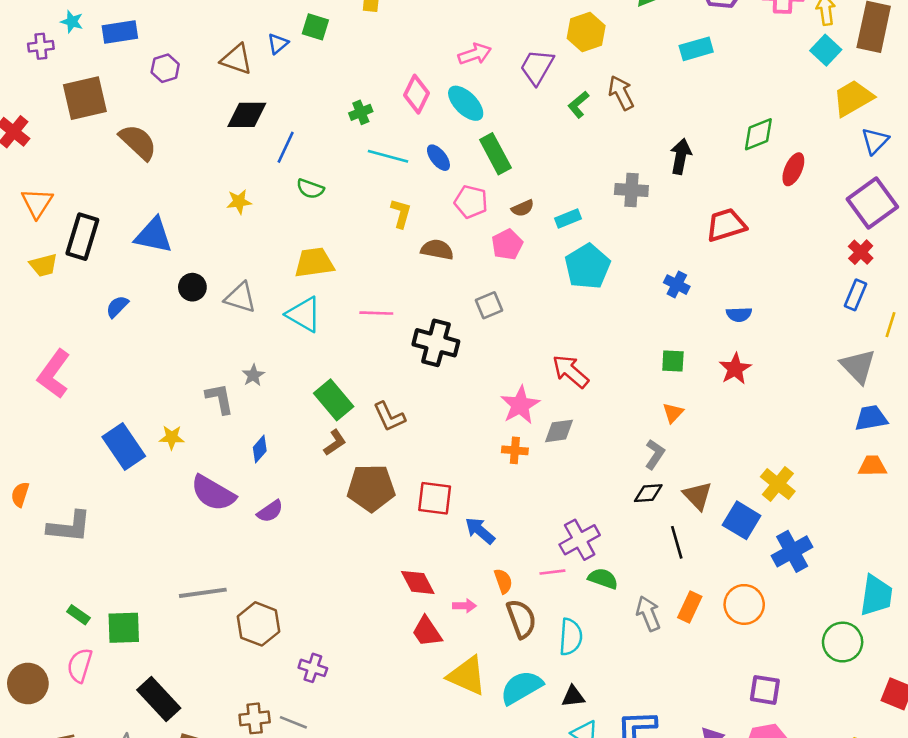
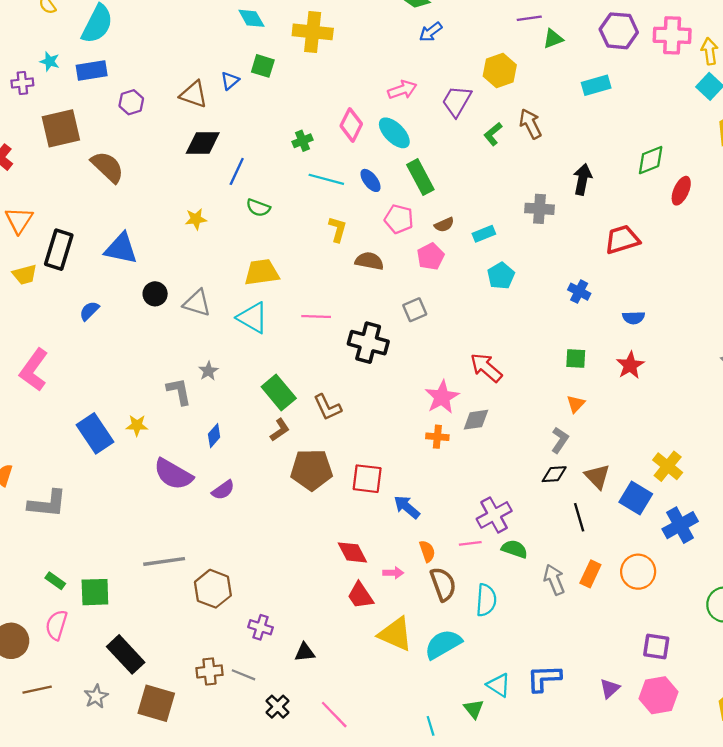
cyan pentagon: (587, 266) -> (501, 276), size x0.7
black triangle: (573, 696) -> (305, 652), moved

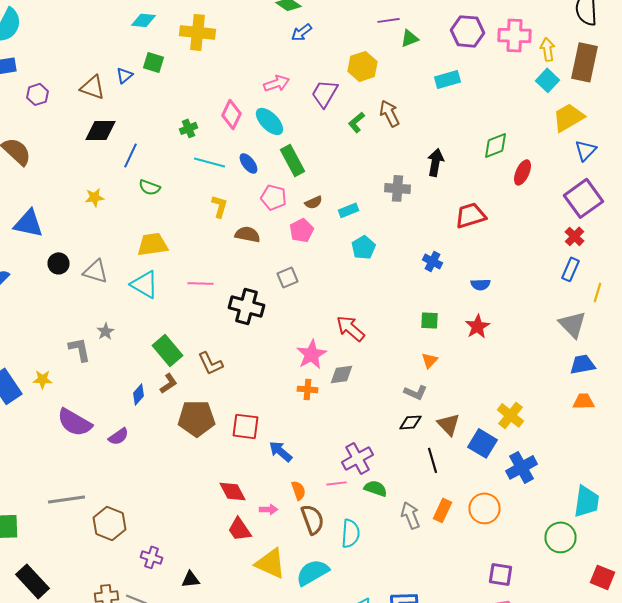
cyan diamond: (251, 18) -> (144, 20), turned -55
blue diamond: (214, 436) -> (138, 394), moved
gray L-shape: (560, 440) -> (416, 392), turned 80

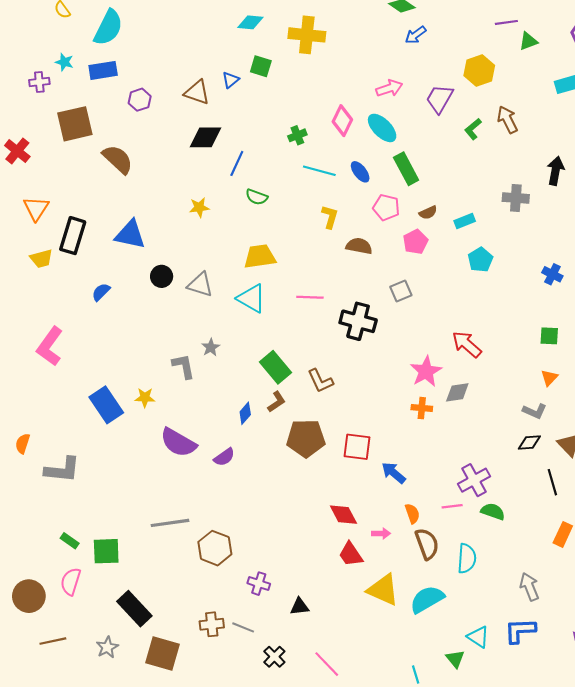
gray arrow: (410, 515) -> (529, 587), moved

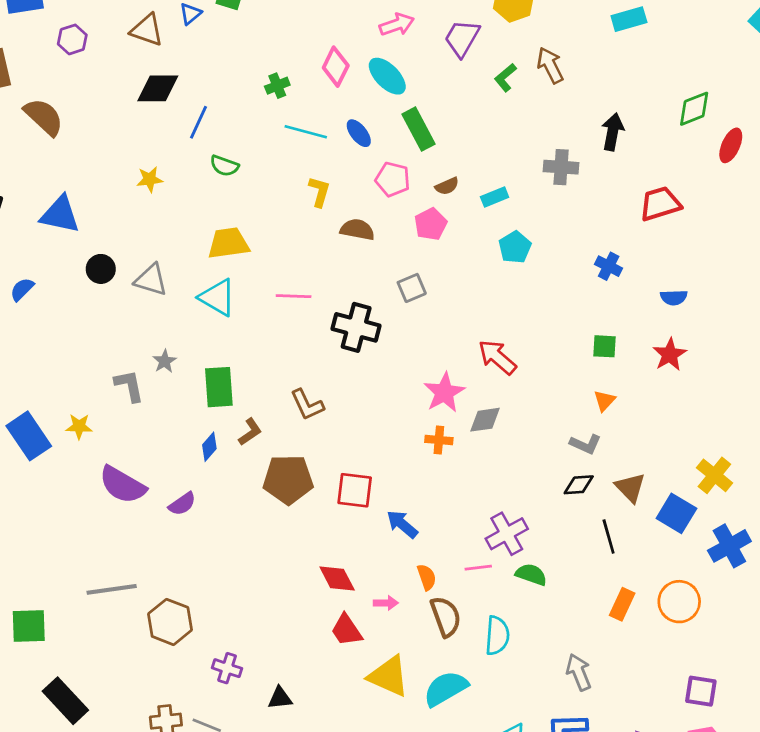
green rectangle: (275, 367) -> (219, 387), moved, turned 36

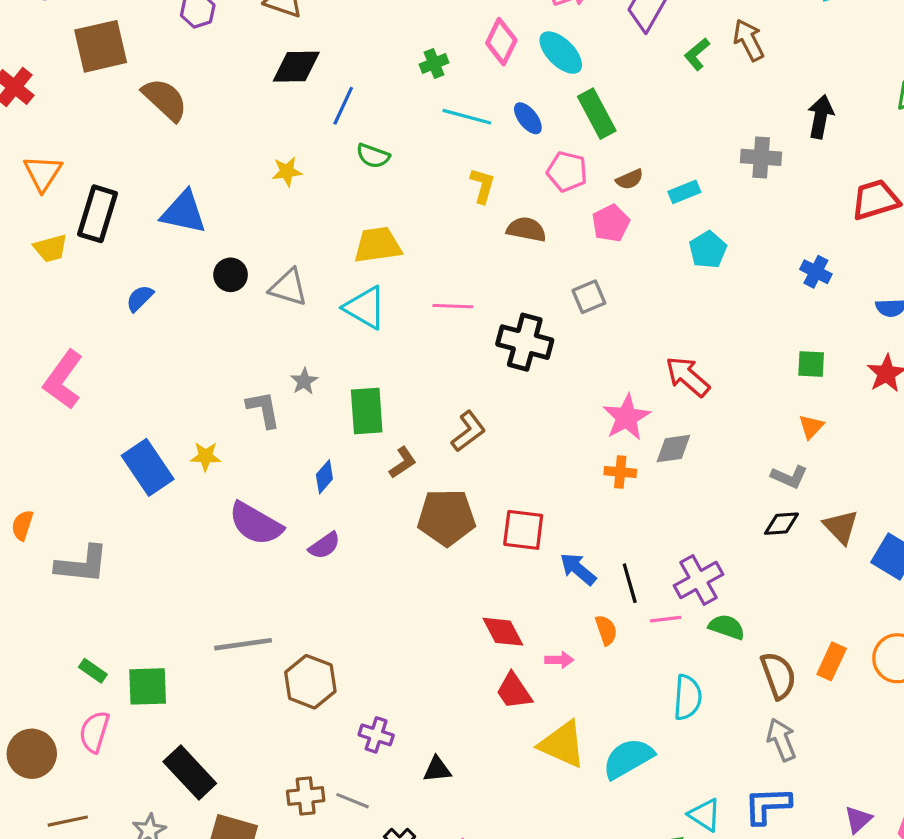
brown L-shape: (307, 405) -> (468, 431), turned -102
blue diamond: (209, 447) -> (324, 477), moved
black line: (609, 536) -> (630, 583), moved
brown semicircle: (446, 617) -> (778, 675), moved

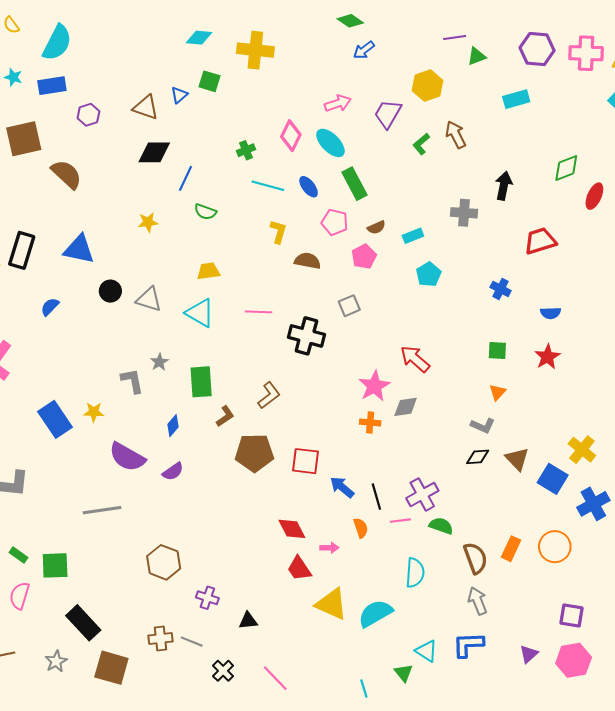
yellow trapezoid: (378, 245) -> (208, 271), size x0.7
gray line: (243, 644) -> (102, 510), moved

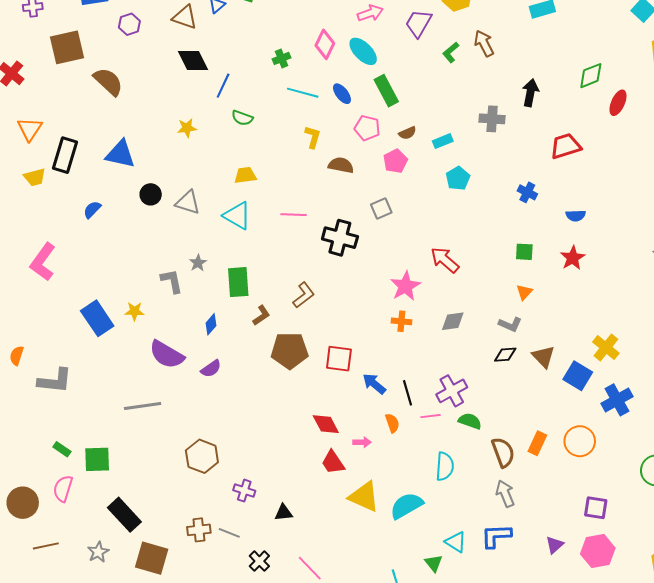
black diamond: (154, 152) -> (193, 60), turned 64
gray diamond: (406, 407) -> (453, 321), moved

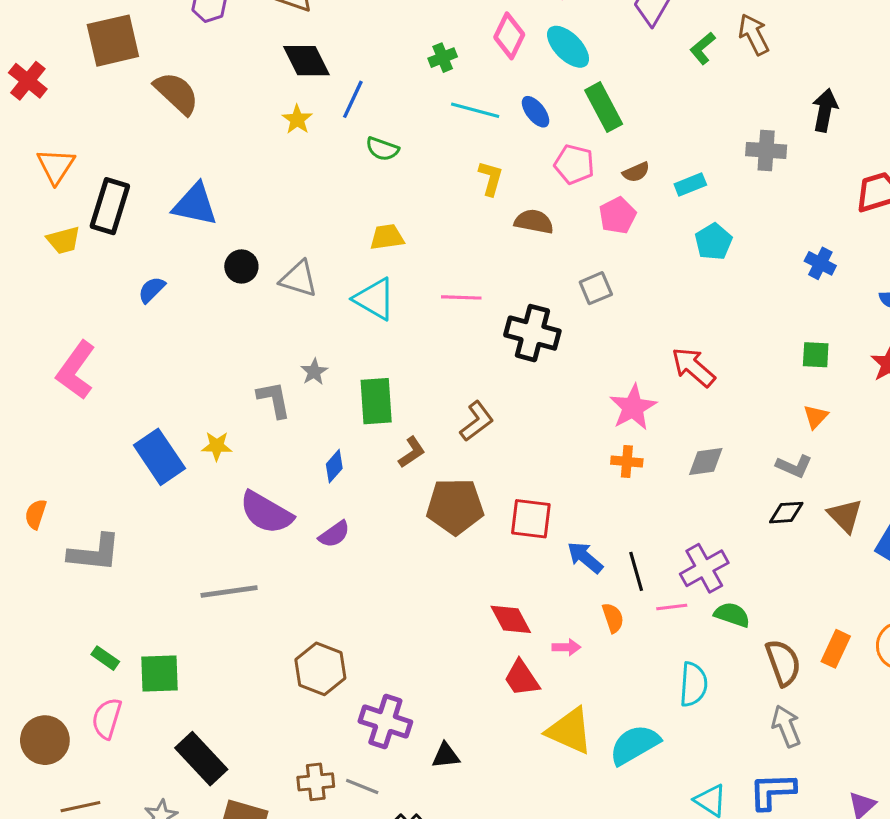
yellow star: (187, 128) -> (297, 119), moved, turned -30
purple cross: (244, 491) -> (385, 722), size x1.5

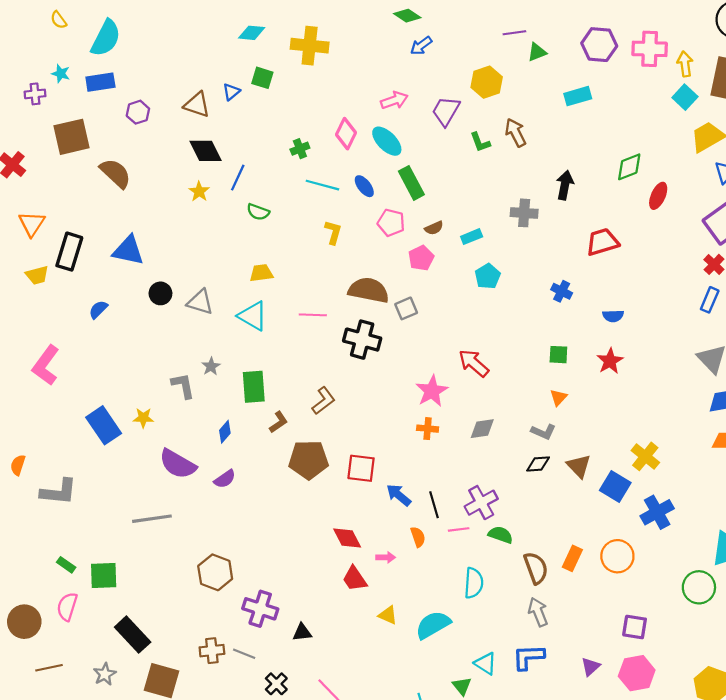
green L-shape: (703, 48) -> (480, 142), turned -70
brown semicircle: (534, 222) -> (369, 290), moved, size x1.5
yellow triangle: (570, 731) -> (388, 615), size x0.6

